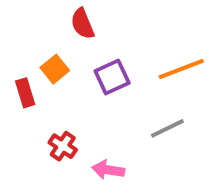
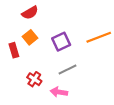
red semicircle: (82, 24) -> (30, 13), moved, turned -98
gray line: (167, 128) -> (68, 70), moved

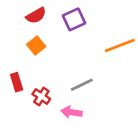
purple square: (61, 42) -> (74, 19), moved
red rectangle: (14, 50) -> (17, 82), moved

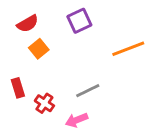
red semicircle: (36, 15) -> (28, 24), moved
pink arrow: (71, 112) -> (77, 120), turned -30

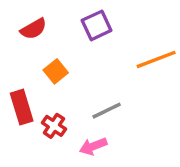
orange square: (39, 49) -> (56, 71), moved
red rectangle: (18, 88) -> (22, 107), size x1.4

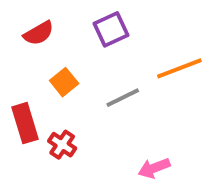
gray line: (107, 111) -> (123, 98), moved
pink arrow: (93, 146) -> (154, 168), moved

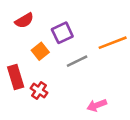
purple square: (111, 29) -> (62, 33), moved

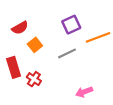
red semicircle: (24, 21) -> (20, 28), moved
purple square: (62, 33) -> (71, 25), moved

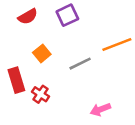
purple square: (71, 25) -> (67, 15), moved
red semicircle: (20, 28) -> (28, 17), moved

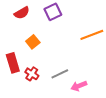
gray line: (80, 64) -> (60, 74), moved

